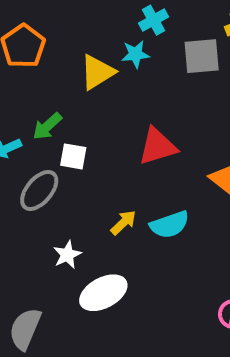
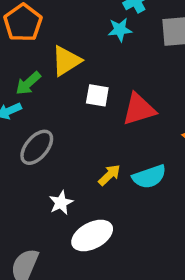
yellow triangle: (97, 72) -> (66, 61), moved
green arrow: (47, 126) -> (28, 83), moved
white square: (73, 156) -> (97, 95), moved

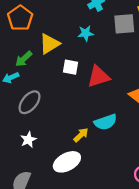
cyan star: (120, 30) -> (86, 33), moved
yellow arrow: (109, 175) -> (81, 135), moved
white star: (61, 203) -> (28, 140), moved

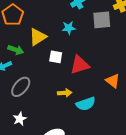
green arrow: (24, 59) -> (16, 50), turned -119
yellow arrow: (81, 135) -> (65, 93), moved, turned 40

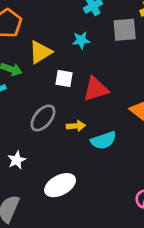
gray ellipse: (21, 87) -> (43, 118), moved

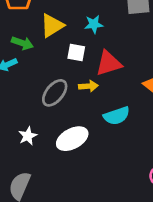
cyan star: (81, 40) -> (94, 24), moved
yellow arrow: (76, 126) -> (88, 86), moved
white ellipse: (60, 185) -> (72, 139), moved

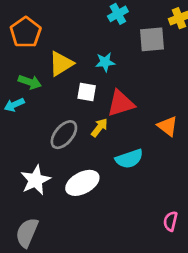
yellow arrow: (88, 86) -> (99, 127), turned -48
white star: (28, 136) -> (36, 180), size x1.5

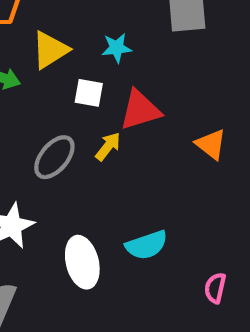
cyan semicircle: (129, 159) -> (147, 245), moved
white ellipse: (82, 183) -> (82, 262), moved, turned -76

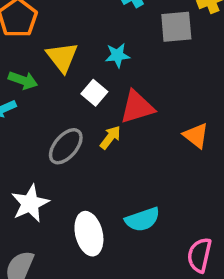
yellow triangle: (50, 50) -> (62, 57), turned -36
white square: (89, 93) -> (94, 93), turned 30
pink semicircle: (215, 288) -> (200, 255), size x1.4

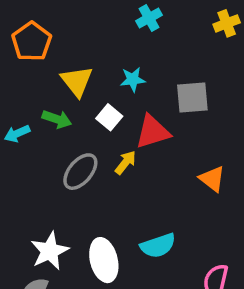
gray square: (176, 27) -> (192, 97), moved
green arrow: (23, 80) -> (57, 119), moved
orange triangle: (196, 136) -> (212, 179), moved
white star: (30, 203) -> (50, 251), moved

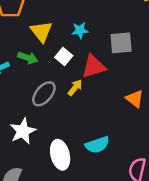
white star: (50, 251) -> (23, 131), moved

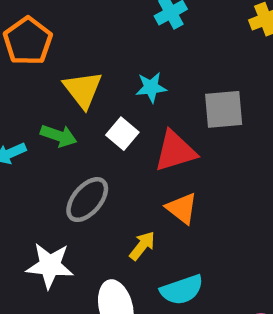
yellow arrow: (75, 88) -> (142, 246), moved
orange triangle: (135, 99) -> (182, 208), moved
white star: (23, 131) -> (50, 266), turned 30

